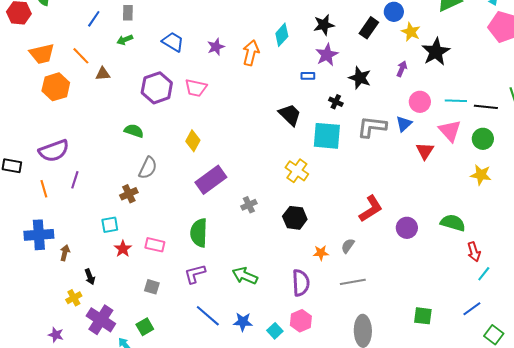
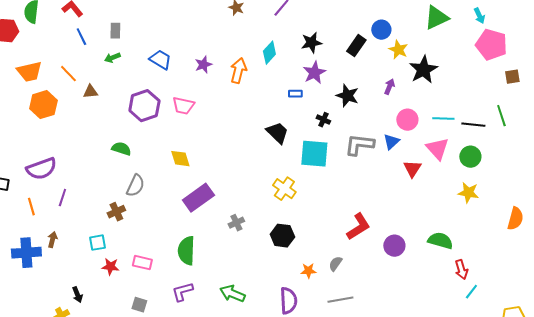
blue line: (94, 19) -> (81, 37), turned -60
yellow diamond: (193, 141) -> (180, 159), turned -45
red star: (123, 249) -> (110, 267), turned -30
brown arrow: (65, 253) -> (52, 240), moved

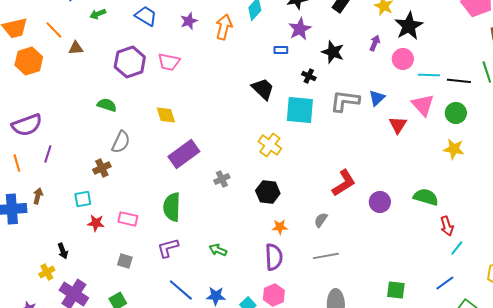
pink circle: (407, 120) -> (403, 59), moved
orange star: (308, 271) -> (280, 227), moved
green arrow: (232, 294) -> (218, 250), size x0.7

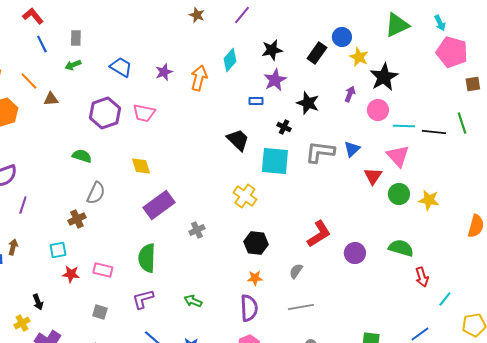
green circle: (456, 113) -> (399, 194), moved
black hexagon: (268, 192) -> (256, 243), moved
cyan line: (457, 248) -> (445, 299), moved

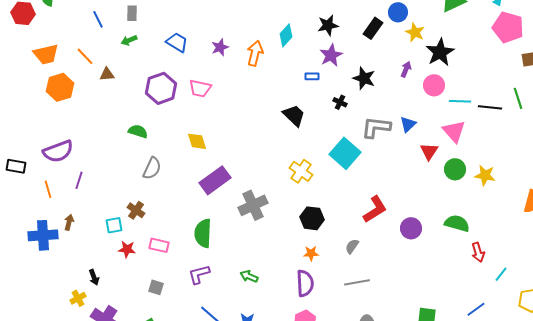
cyan square: (275, 161) -> (345, 153), moved, turned 36
brown cross: (77, 219) -> (136, 210), moved, turned -30
gray cross: (197, 230) -> (253, 205), size x1.8

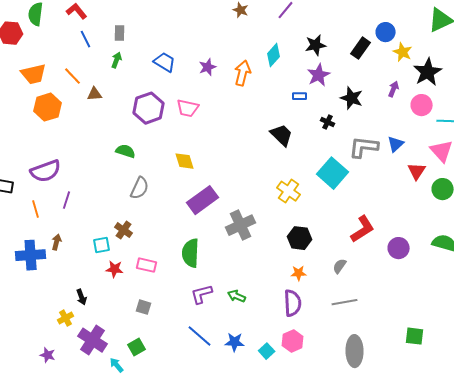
green arrow: (129, 40) -> (117, 60), turned 133
purple L-shape: (199, 274) -> (202, 294), moved

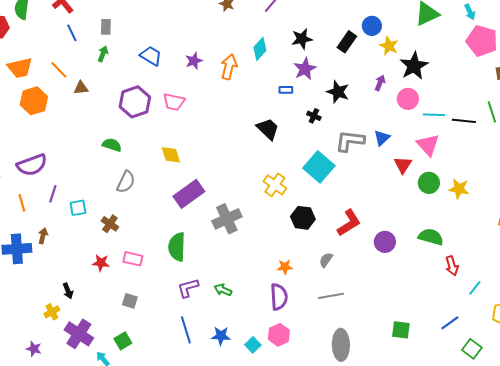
black hexagon: (300, 238) -> (303, 218), moved
cyan square: (102, 245) -> (78, 208), moved
blue line: (200, 336) -> (186, 330), turned 32

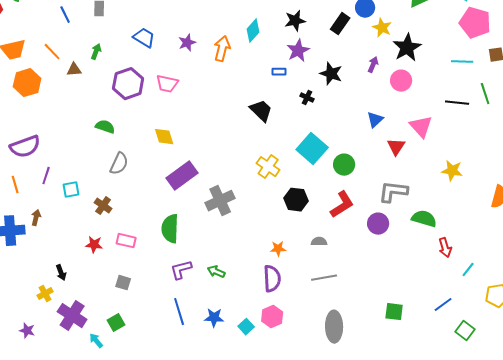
green arrow: (103, 54) -> (96, 52), moved
cyan line: (434, 115) -> (462, 62), moved
gray L-shape: (350, 141) -> (393, 192), moved
green circle: (429, 183) -> (344, 165), moved
gray semicircle: (326, 260) -> (319, 242), turned 56

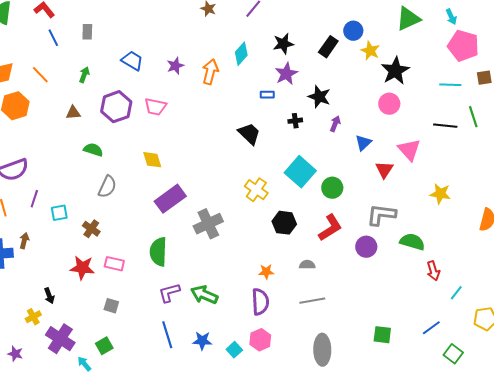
purple arrow: (373, 65) -> (335, 124), moved
brown triangle: (74, 70) -> (73, 113), moved
black cross: (307, 98) -> (295, 121), turned -32
red star: (94, 245) -> (82, 268), size x1.4
green arrow: (216, 272) -> (204, 295), size x1.5

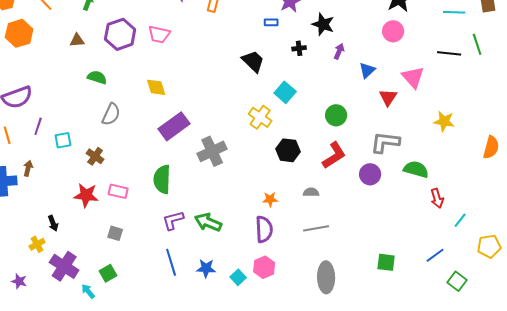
cyan square: (300, 172) -> (285, 92), moved, size x0.7

